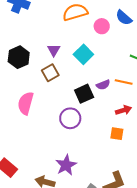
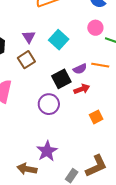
pink circle: (102, 26) -> (95, 28), moved
red arrow: (123, 110) -> (82, 89), moved
orange square: (117, 134) -> (96, 117), turned -32

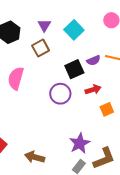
red arrow: (82, 89) -> (93, 90), moved
purple star: (47, 151) -> (80, 143), moved

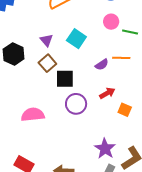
black square: (74, 69) -> (65, 79), moved, turned 36
pink semicircle: (16, 78) -> (33, 115), moved, turned 80
orange square: (107, 109) -> (125, 110), turned -32

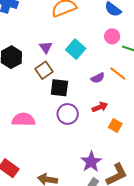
orange line: (121, 58) -> (118, 74), turned 30

